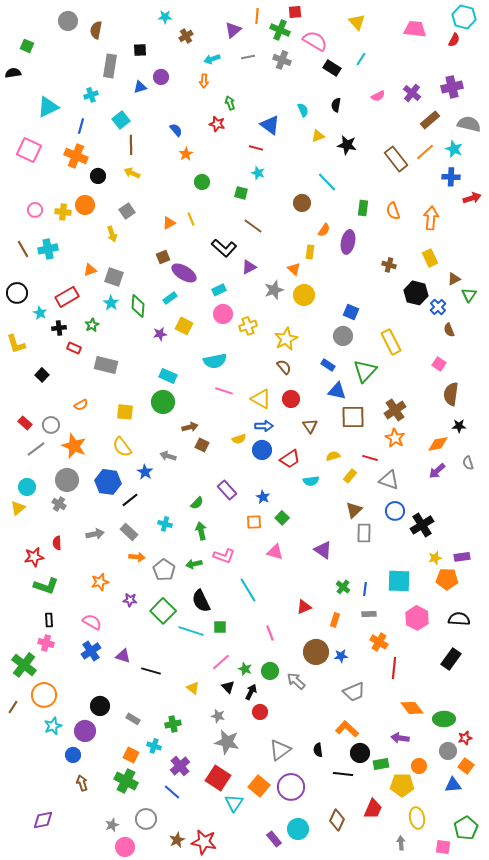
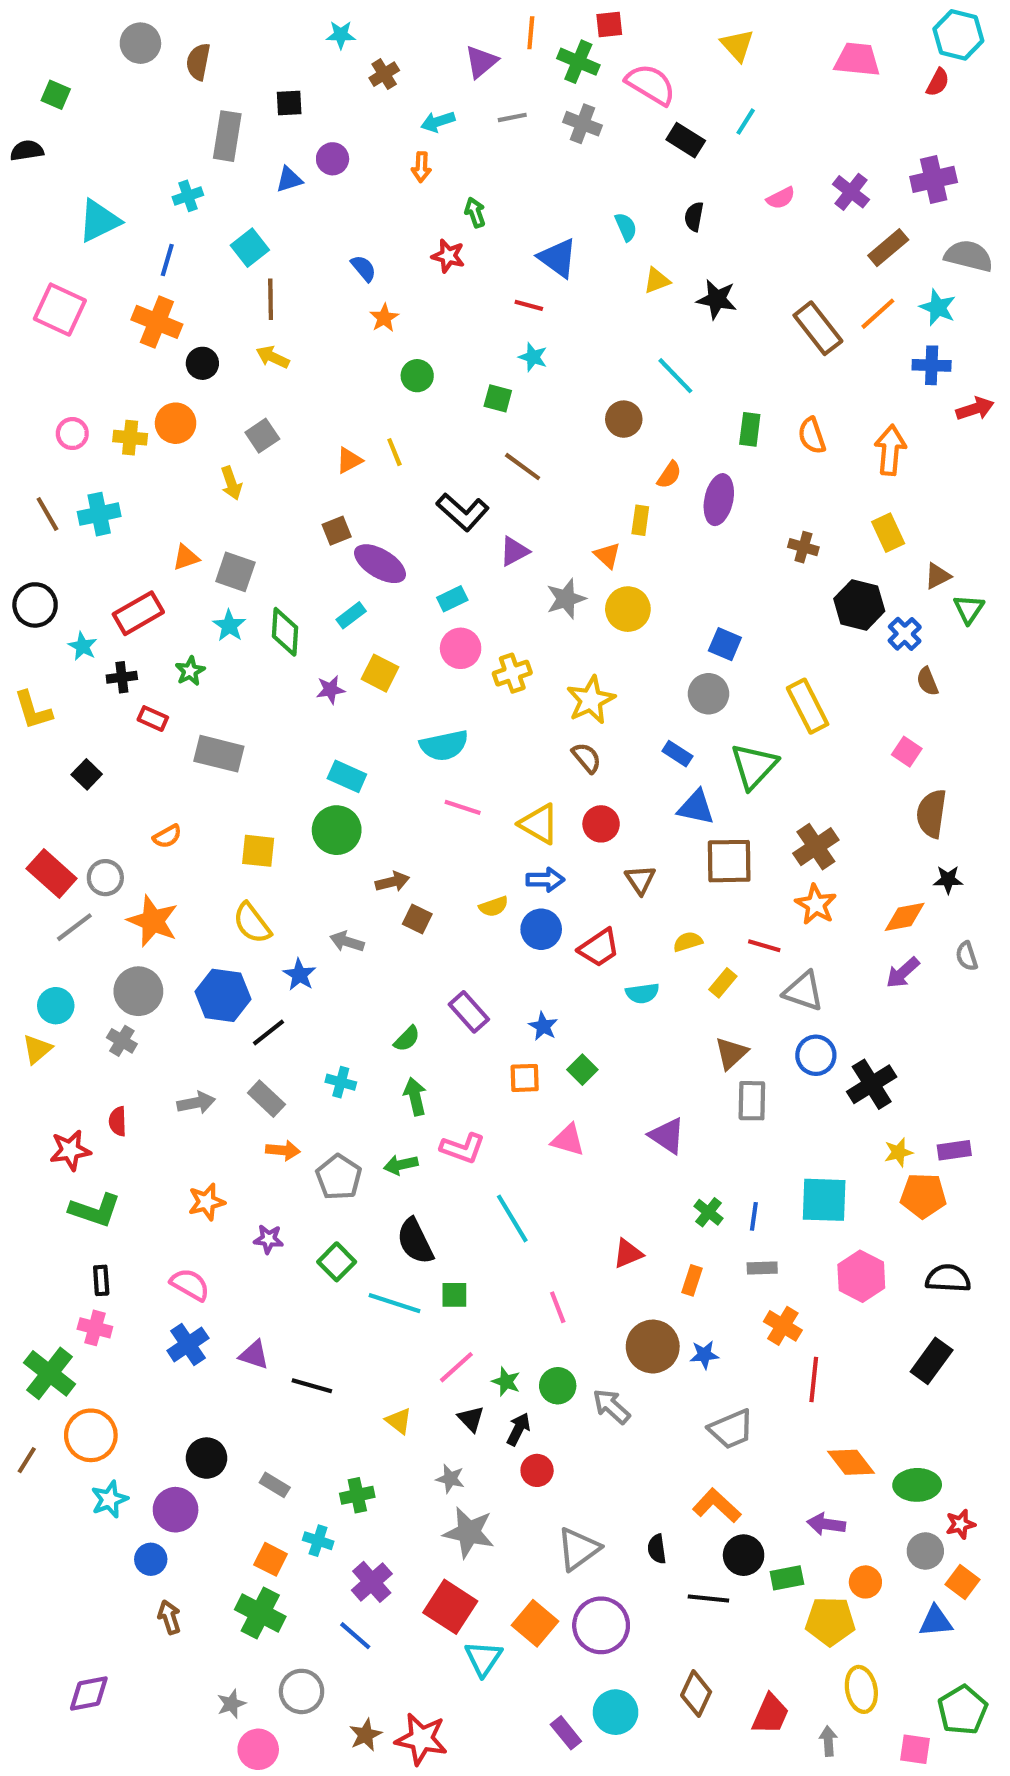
red rectangle: (25, 423) -> (52, 873), size x1.6
green square: (163, 611) -> (337, 1262), size x0.7
red trapezoid: (373, 809) -> (770, 1714), moved

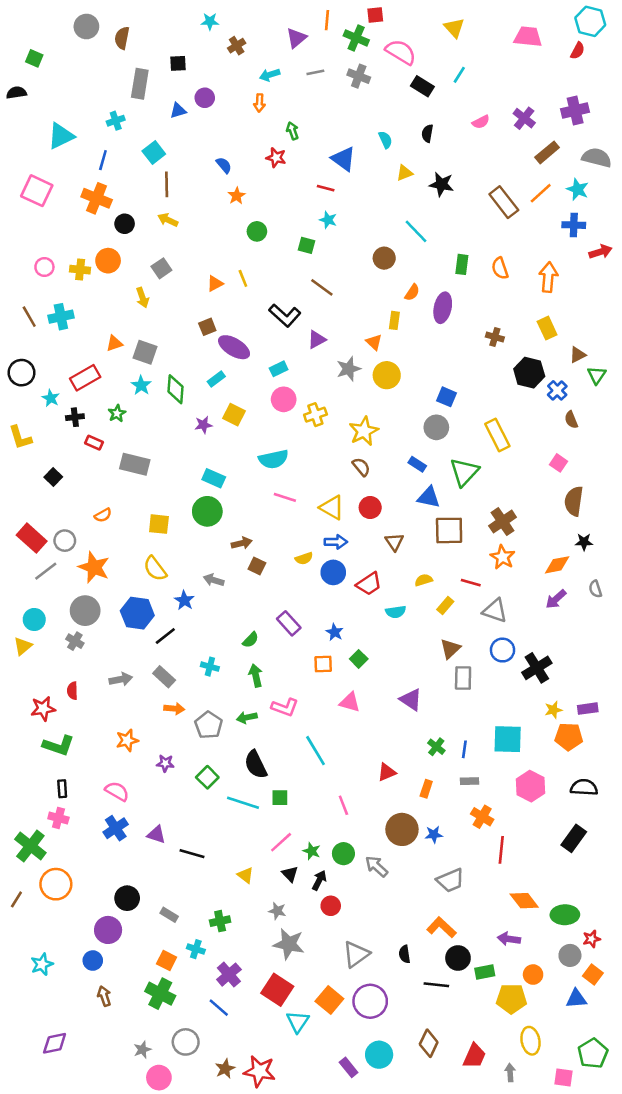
cyan star: (109, 1499) -> (42, 964), moved

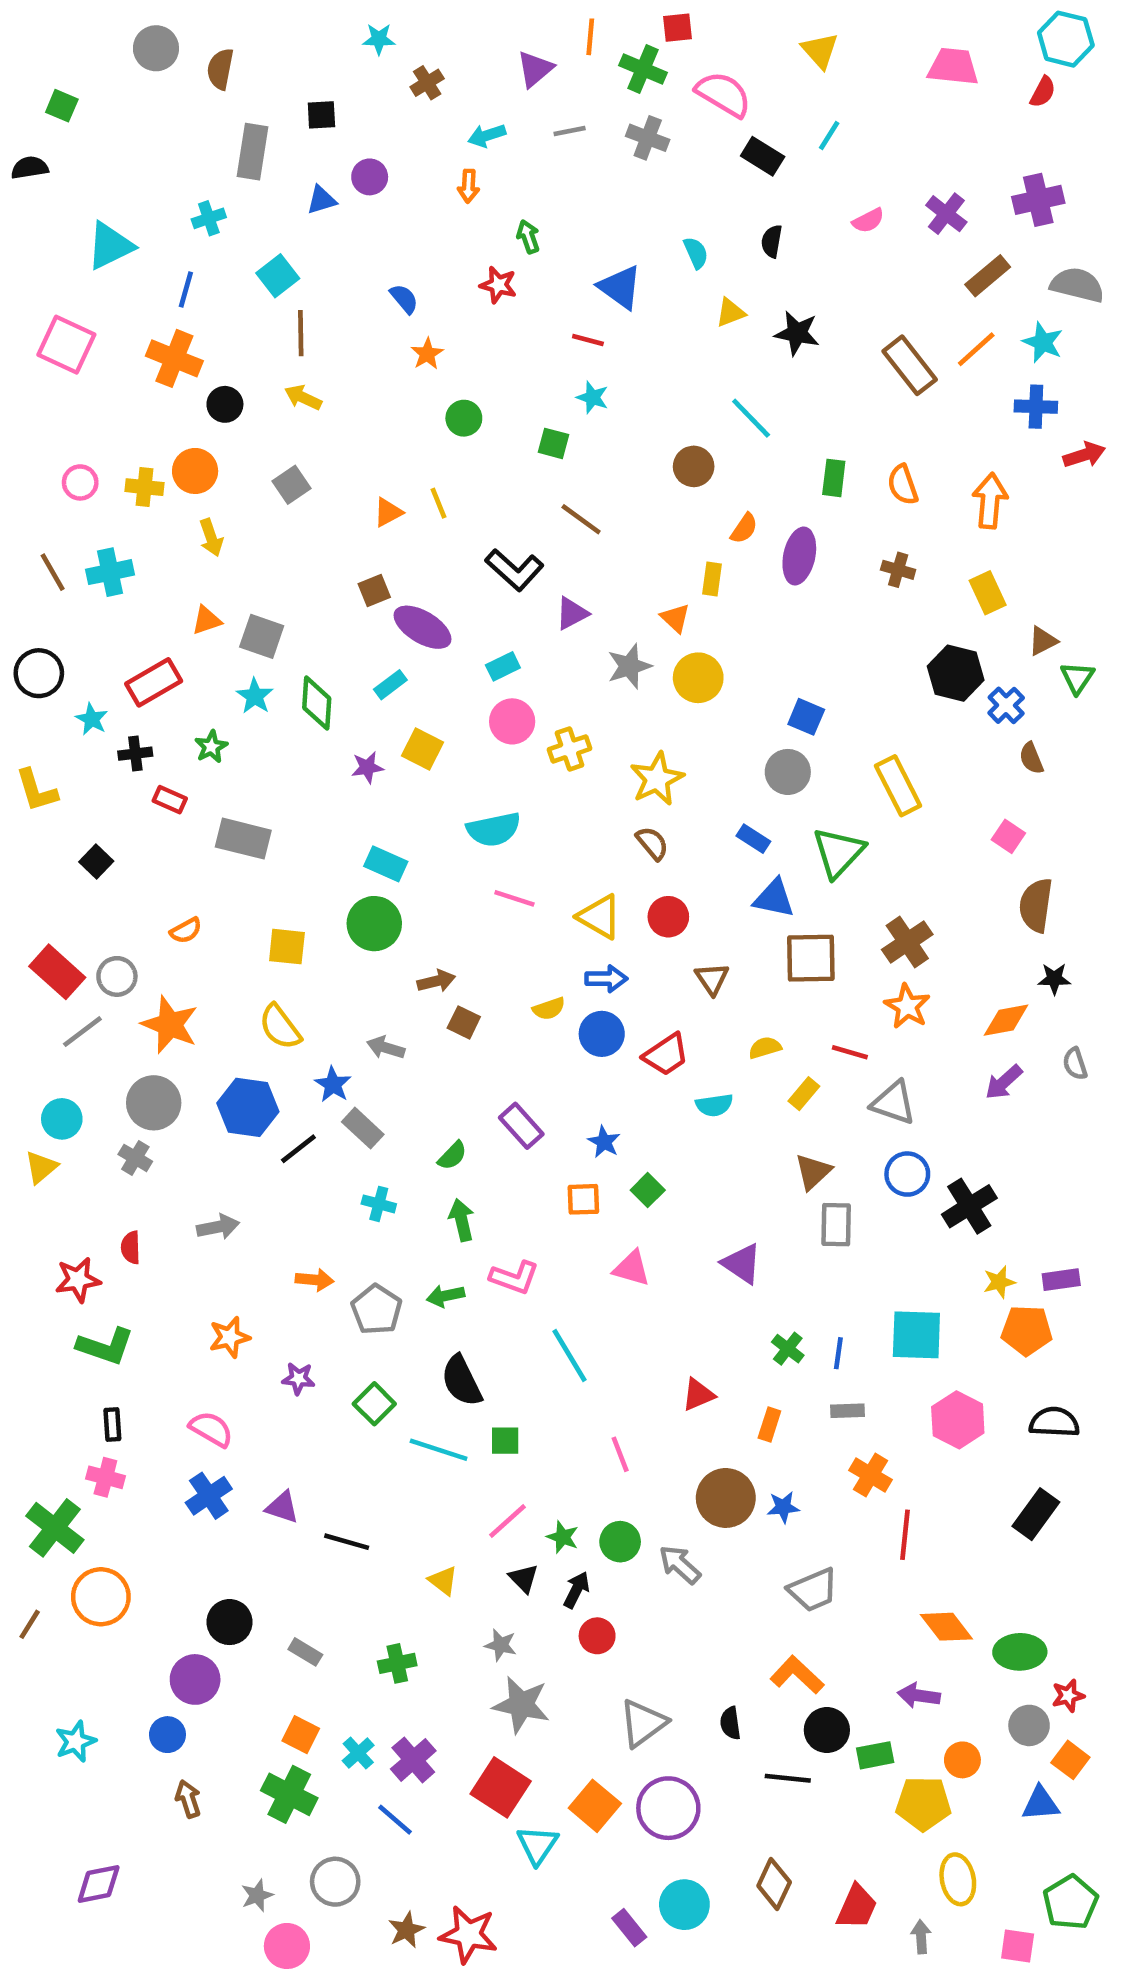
yellow arrow: (142, 298) -> (211, 538), moved
brown cross: (495, 337) -> (898, 570), moved
gray rectangle: (164, 677) -> (363, 1128), moved
cyan cross: (196, 949) -> (358, 1753), moved, turned 30

